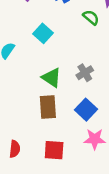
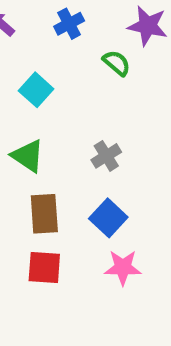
green triangle: (52, 78) -> (28, 156), moved
red square: (54, 150) -> (44, 267), moved

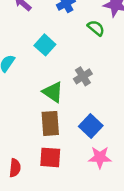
green triangle: (28, 156) -> (53, 92), moved
gray cross: (106, 156) -> (83, 76), moved

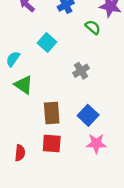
green triangle: (53, 92) -> (23, 85), moved

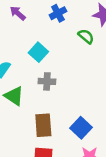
gray cross: (81, 71) -> (47, 81), moved, turned 35

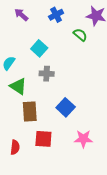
brown rectangle: (43, 125) -> (30, 112), moved
blue square: (81, 128) -> (66, 107), moved

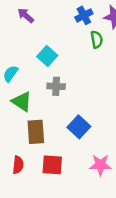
blue cross: (56, 15) -> (84, 15), moved
green semicircle: (80, 35) -> (97, 40), turned 40
red semicircle: (15, 147) -> (18, 165), moved

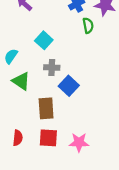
blue square: (79, 127) -> (69, 86), moved
brown rectangle: (36, 132) -> (46, 108), moved
pink star: (100, 165) -> (79, 142), moved

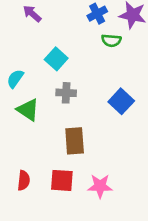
green semicircle: (88, 26) -> (111, 41), turned 105
blue square: (69, 86) -> (121, 101), moved
brown rectangle: (46, 108) -> (75, 141), moved

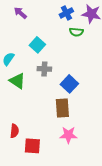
blue square: (121, 101) -> (69, 84), moved
brown rectangle: (75, 141) -> (62, 108), moved
red square: (62, 180) -> (32, 146), moved

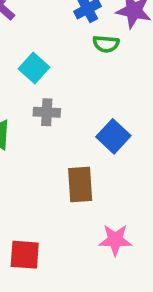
blue square: (69, 84) -> (113, 136), moved
pink star: (68, 135) -> (115, 240), moved

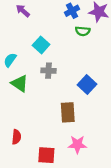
pink star: (115, 240) -> (77, 144), moved
red square: (25, 255) -> (46, 155), moved

